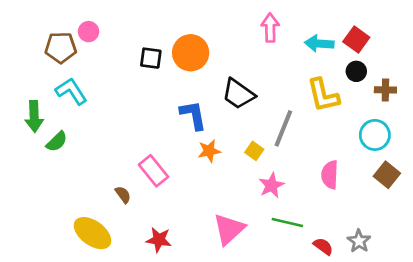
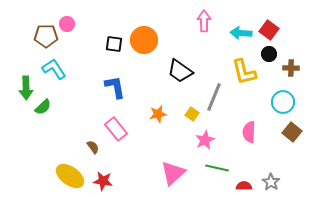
blue L-shape: (193, 115) -> (115, 87), moved
red star: (159, 240) -> (103, 181), moved
red semicircle: (323, 246) -> (244, 186), turned -35

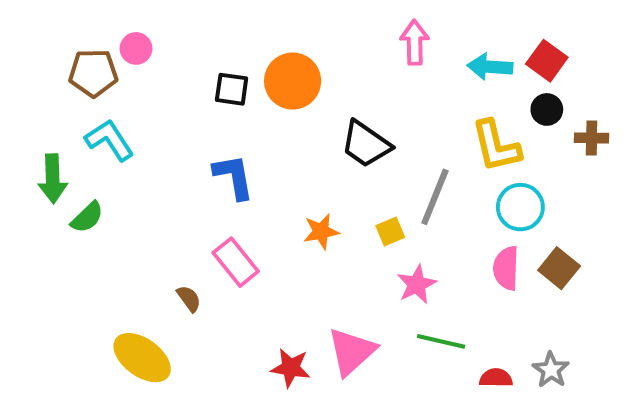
cyan circle: (283, 102) -> (520, 207), moved
yellow square: (192, 114) -> (390, 232), turned 32
brown square: (292, 132) -> (559, 268), moved
red star: (103, 181) -> (291, 368), moved

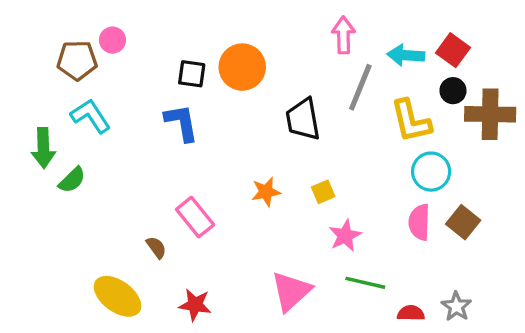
brown cross: (592, 138) -> (490, 114), size x1.8
black trapezoid: (366, 144) -> (303, 119), turned 45
blue L-shape: (234, 177) -> (182, 123), moved
gray line: (435, 197) -> (360, 87), moved
red star: (291, 368) -> (195, 305), moved

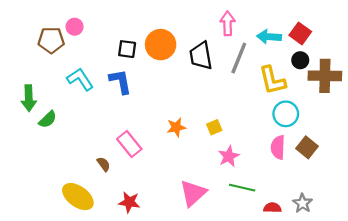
cyan L-shape: (91, 116) -> (80, 79), moved
black trapezoid: (303, 119) -> (201, 56), moved

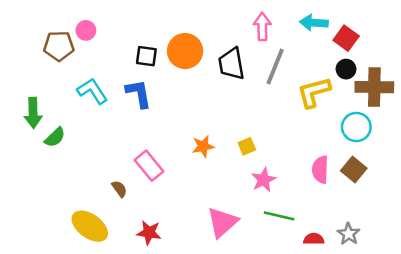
cyan arrow: (269, 37) -> (314, 23), moved
yellow L-shape: (272, 80) -> (314, 92), turned 88
cyan circle: (286, 114) -> (356, 127), moved

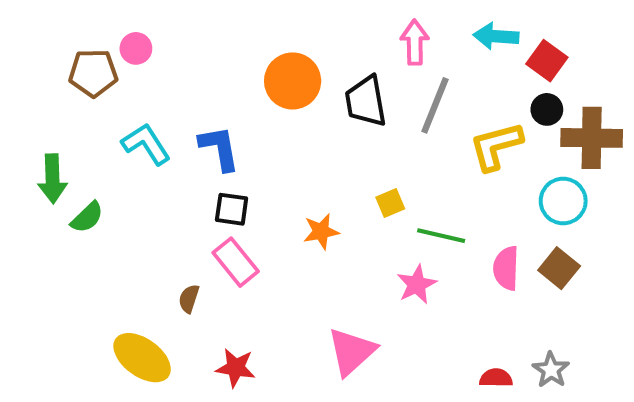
black square: (146, 56) -> (232, 209), moved
yellow square: (247, 146) -> (390, 203), moved
brown semicircle: (119, 189) -> (189, 299), turned -126
green line: (279, 216) -> (441, 236), moved

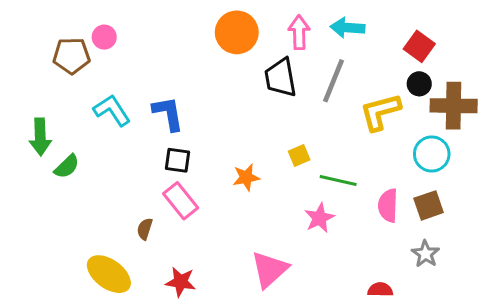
cyan arrow: (496, 36) -> (347, 28), moved
pink arrow: (415, 42) -> (299, 32), moved
orange circle: (293, 81) -> (237, 32), moved
brown square: (559, 268) -> (429, 205), turned 32
gray star: (551, 370) -> (425, 254), moved

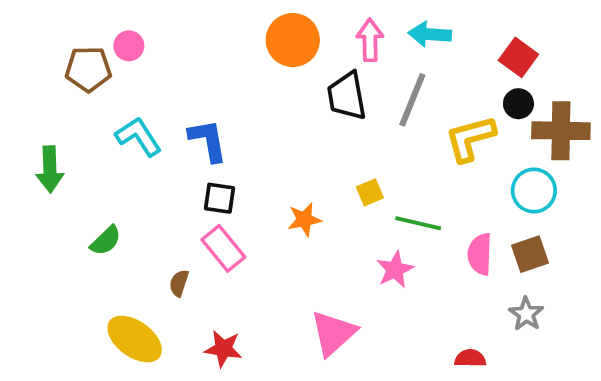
green semicircle: (67, 166) -> (106, 241), moved

